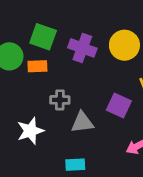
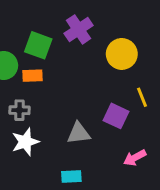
purple cross: (82, 48) -> (79, 29), moved, turned 36
gray cross: (60, 100) -> (19, 110), moved

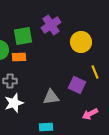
green square: (38, 45) -> (23, 36), turned -30

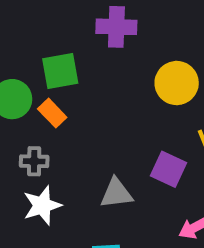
purple cross: (51, 25) -> (116, 27), moved, turned 36
orange rectangle: (19, 57) -> (52, 113), turned 48

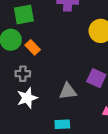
green square: (60, 71) -> (24, 14), moved

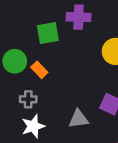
green square: (24, 14) -> (48, 33), moved

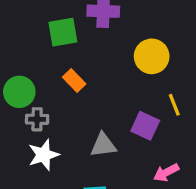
green circle: (15, 61) -> (19, 92), moved
orange rectangle: (39, 70) -> (74, 81), moved

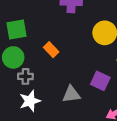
green square: (63, 32) -> (17, 30), moved

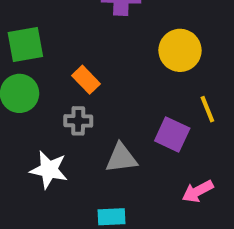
gray cross: (25, 76) -> (78, 121), moved
white star: (30, 101) -> (49, 170), turned 30

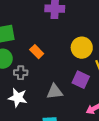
yellow circle: (180, 50) -> (82, 48), moved
gray cross: (78, 121) -> (21, 73), moved

